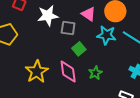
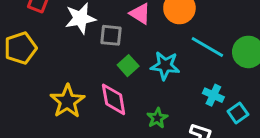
cyan star: (106, 35) -> (165, 66), moved
green star: (95, 73) -> (157, 118), moved

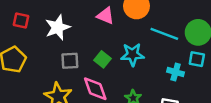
gray square: (111, 35) -> (70, 61), moved
cyan square: (238, 113) -> (197, 59), moved, turned -35

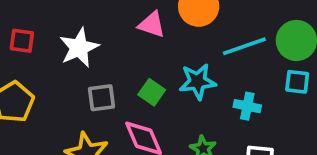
cyan line: (164, 34) -> (244, 46), turned -36
cyan cross: (176, 72) -> (247, 106), moved

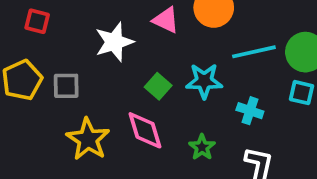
white star: (79, 48) -> (114, 42), moved
gray square: (102, 98) -> (66, 86), moved

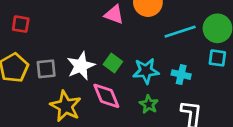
white star: (114, 42) -> (81, 66), moved
cyan star: (204, 81) -> (146, 71), moved

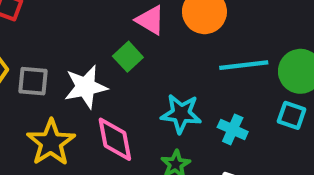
green square: (113, 63) -> (128, 57), moved

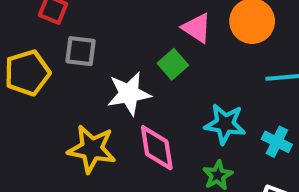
gray square: (33, 81) -> (81, 51), moved
yellow star: (51, 143) -> (92, 149), turned -30

